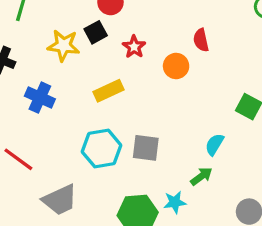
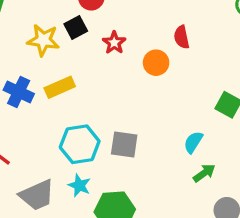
yellow rectangle: (108, 91) -> (60, 87), moved
green arrow: (201, 176) -> (204, 173), moved
cyan star: (175, 202) -> (79, 185), moved, turned 30

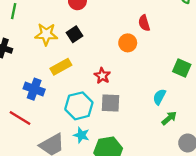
black square: (76, 27) -> (75, 34), moved
red star: (114, 43) -> (102, 76), moved
blue cross: (19, 92) -> (34, 89), moved

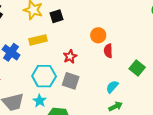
red semicircle: (144, 23) -> (108, 51), moved

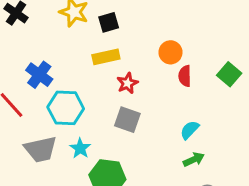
yellow rectangle: (38, 40) -> (106, 57), moved
green square: (137, 68) -> (229, 74), moved
cyan hexagon: (44, 76) -> (66, 108), moved

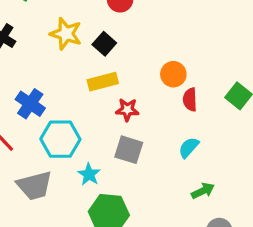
black square: (109, 22) -> (104, 44), turned -30
red star: (127, 83) -> (127, 110), turned 30
cyan semicircle: (190, 130) -> (189, 147), moved
cyan star: (80, 148) -> (89, 174), moved

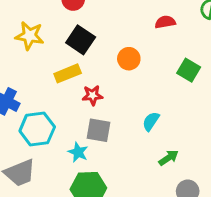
black square: (104, 44) -> (81, 40), moved, size x1.4
red semicircle: (190, 100) -> (165, 22), moved, turned 90
cyan star: (89, 174) -> (78, 152), moved

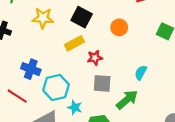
cyan star: (78, 152) -> (75, 107), moved
green arrow: (169, 158) -> (127, 100), moved, size x1.5

